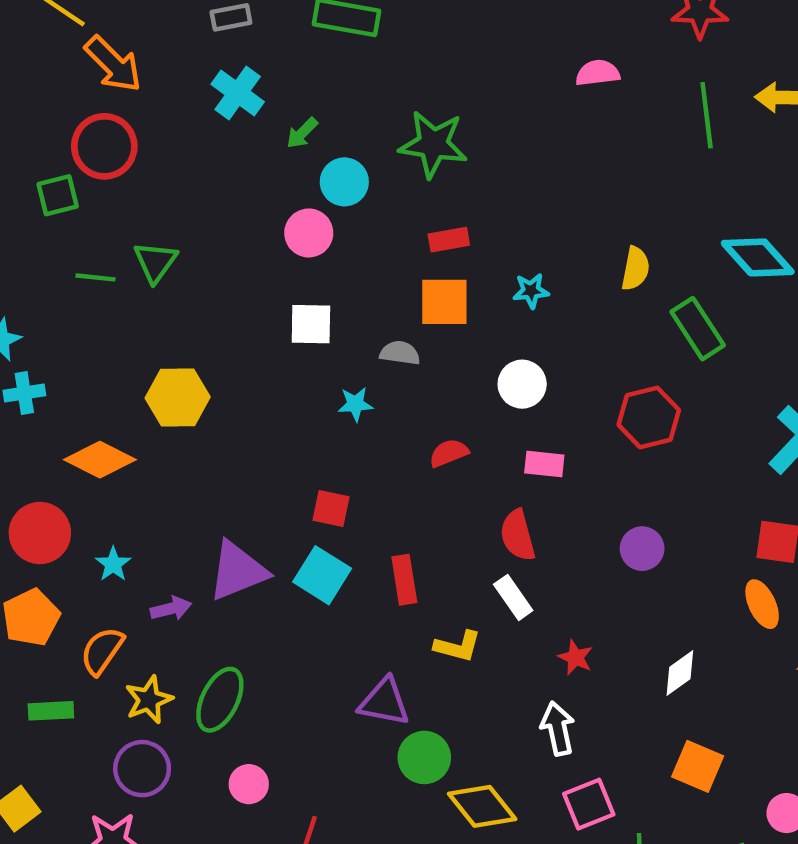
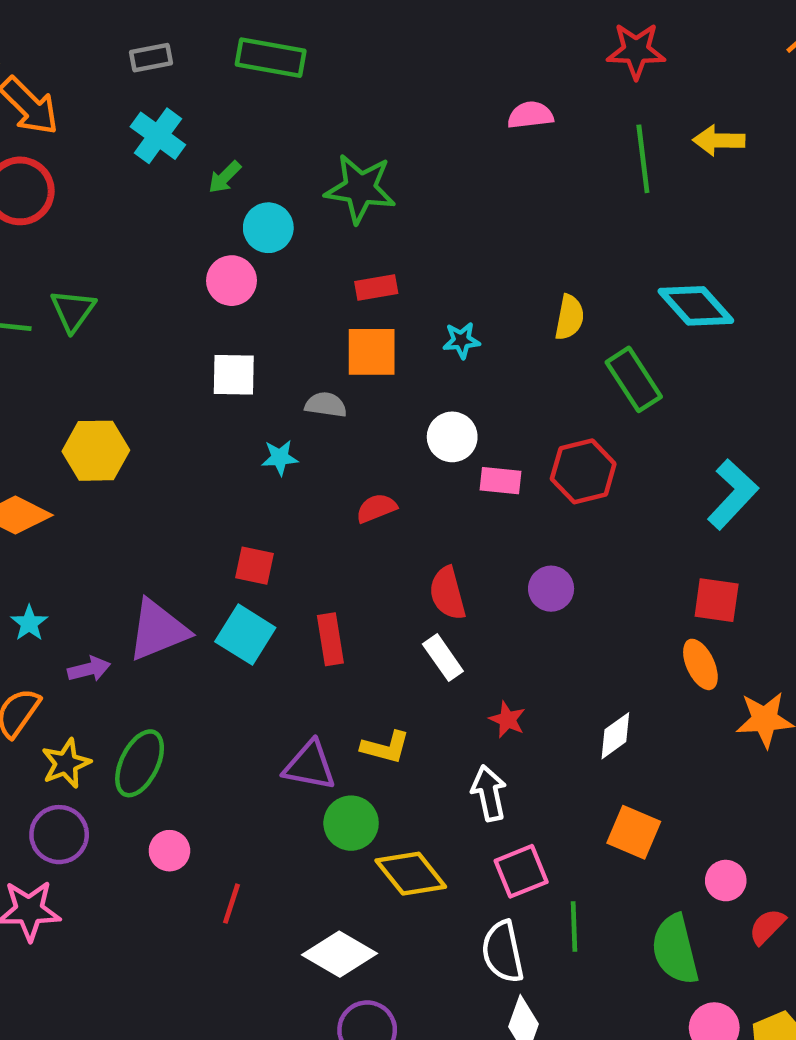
pink rectangle: (544, 464) -> (500, 481), moved
purple circle: (642, 549) -> (551, 589), moved
yellow L-shape: (458, 646) -> (386, 747), moved

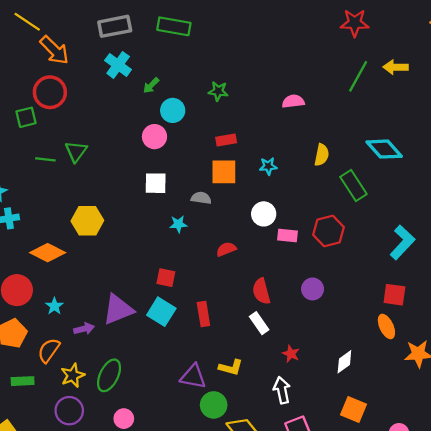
gray rectangle: (151, 58) -> (115, 26), size x1.6
pink semicircle: (530, 115) -> (293, 101), moved
green line: (643, 159) -> (358, 76), turned 36
green star: (360, 189) -> (218, 91), size x0.6

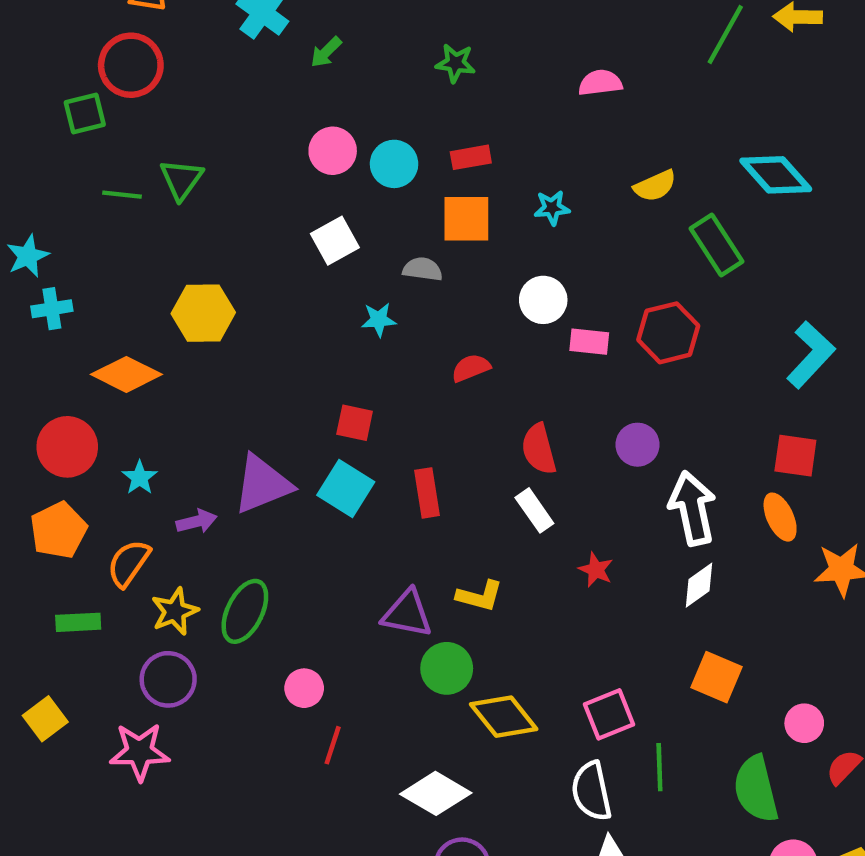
cyan circle: (173, 110) -> (394, 164), moved
yellow semicircle: (322, 155) -> (655, 186), turned 55
white square: (156, 183) -> (335, 241), turned -30
white arrow: (282, 390) -> (692, 508), moved, size x1.4
pink circle: (124, 419) -> (304, 688), moved

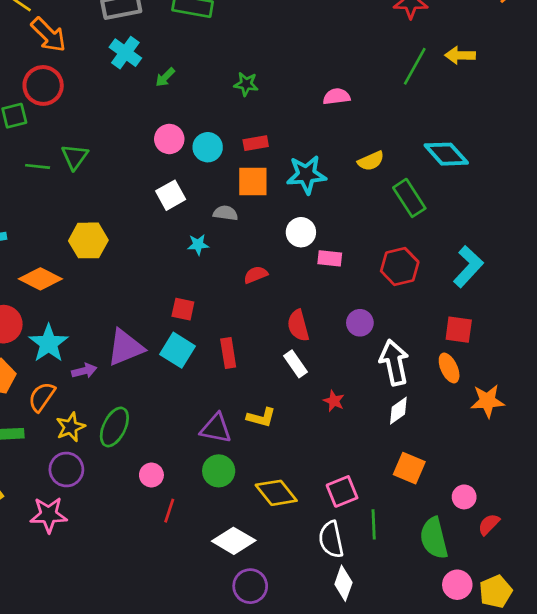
cyan star: (552, 208) -> (306, 175), size x1.8
red hexagon: (668, 333) -> (400, 267), moved
cyan star: (140, 478) -> (49, 343), size x1.8
green circle: (447, 668) -> (219, 471), moved

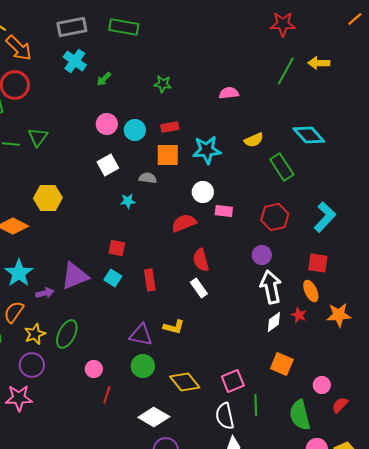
red semicircle: (256, 275) -> (184, 223), moved, size x1.4
purple circle: (360, 323) -> (262, 255), moved
cyan square: (177, 350) -> (113, 278), size x0.7
red star: (334, 401) -> (299, 315), moved

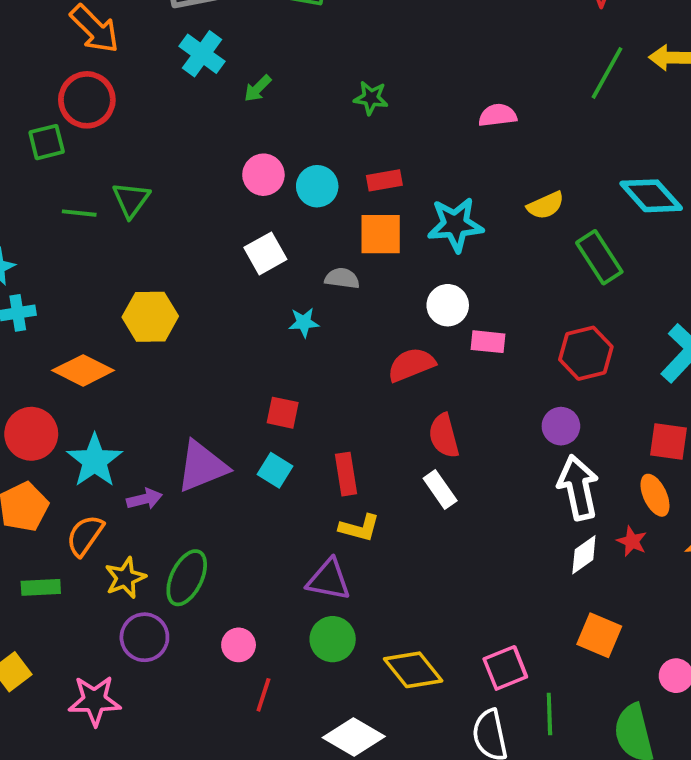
yellow L-shape: (174, 327) -> (359, 528), moved
purple circle: (32, 365) -> (144, 637), moved

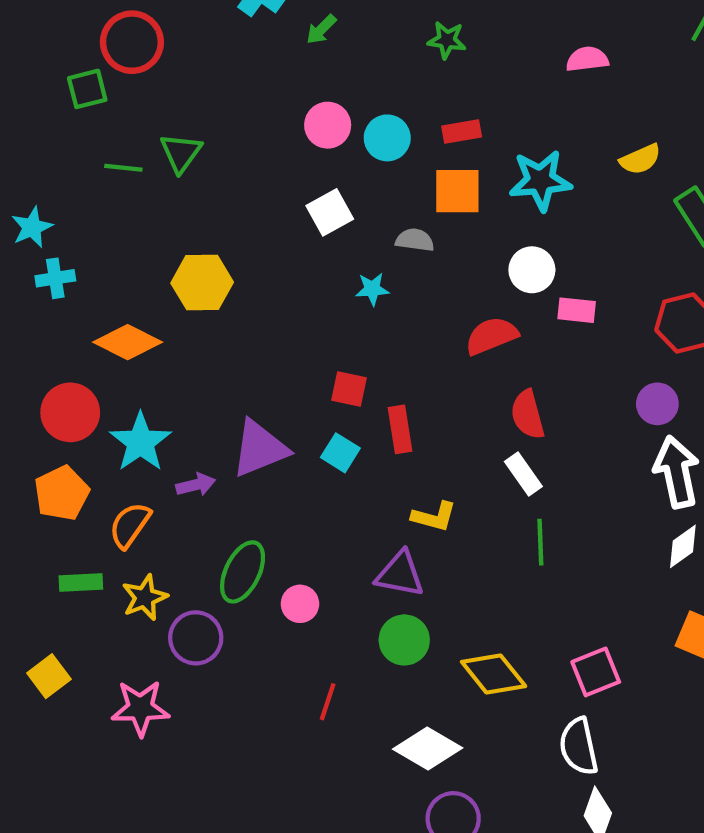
red rectangle: (346, 474) -> (400, 429), moved
yellow star: (125, 578) -> (145, 597), moved
pink circle: (239, 645) -> (300, 604), moved
green line: (549, 714) -> (540, 542), moved

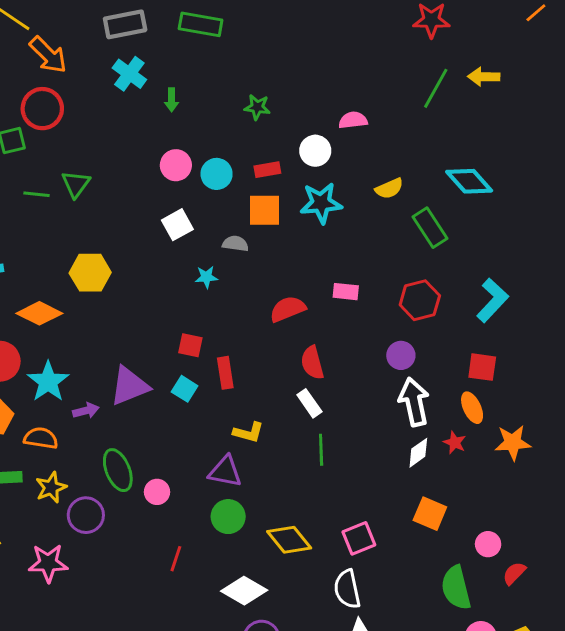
green arrow: (321, 29) -> (172, 100), turned -45
white circle: (532, 270) -> (315, 151), moved
orange semicircle: (130, 525) -> (41, 438), turned 64
green ellipse: (243, 572) -> (118, 470), turned -48

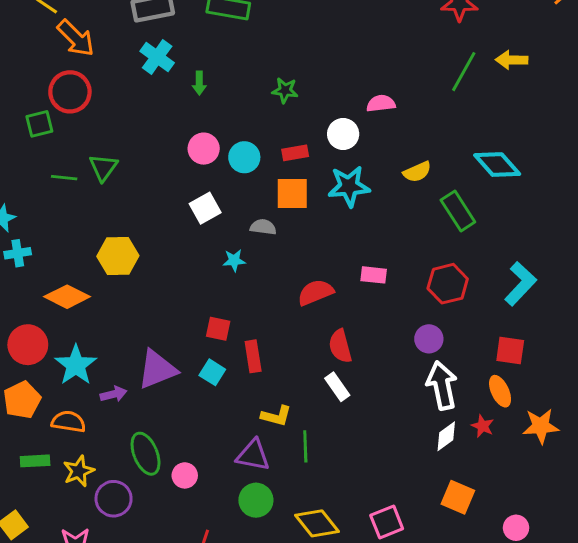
green line: (321, 450) -> (305, 446), moved

